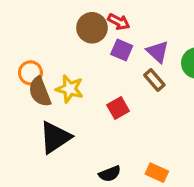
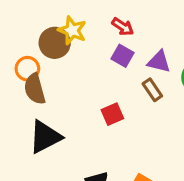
brown circle: (92, 28) -> (55, 43), moved
purple triangle: (158, 52) -> (159, 62), turned -35
yellow star: (70, 89) -> (72, 30), moved

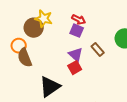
red arrow: (123, 27) -> (79, 20), moved
purple triangle: (159, 62) -> (76, 55), moved, turned 35
black triangle: (45, 137) -> (50, 87), moved

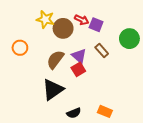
brown circle: (34, 28) -> (63, 28), moved
purple square: (77, 31) -> (96, 25), moved
brown semicircle: (25, 58) -> (55, 60), moved, turned 60

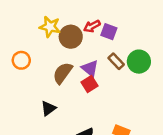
red arrow: (82, 20) -> (92, 26), turned 128
green circle: (129, 39) -> (139, 62), moved
black triangle: (53, 90) -> (48, 108), moved, size x0.6

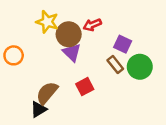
purple square: (109, 32) -> (123, 44), moved
purple triangle: (90, 68) -> (72, 52), moved
brown semicircle: (63, 73) -> (47, 93), moved

